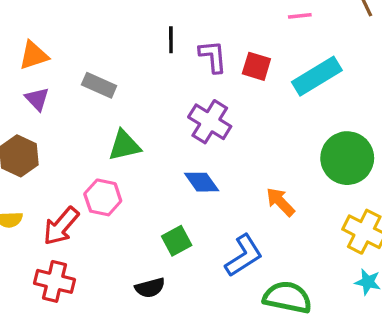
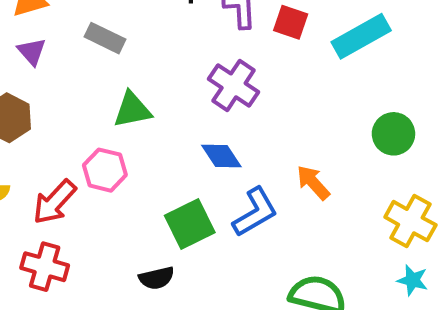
green circle: (347, 158) -> (393, 134), size x0.7
green square: (177, 241) -> (190, 224), size x1.4
blue L-shape: (244, 256) -> (255, 212), moved

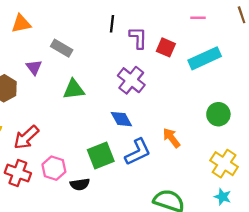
purple triangle: (32, 52) -> (34, 67), moved
pink hexagon: (105, 170) -> (54, 168), moved

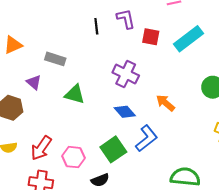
purple L-shape: (138, 38) -> (126, 19), moved
green triangle: (74, 89) -> (75, 94), turned 35
orange arrow: (171, 138) -> (165, 103), moved
pink hexagon: (54, 168) -> (73, 157), moved

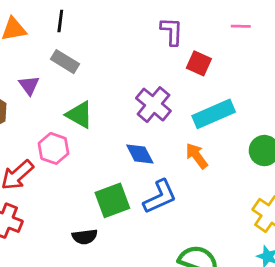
black line: (96, 26) -> (60, 21), moved
cyan rectangle: (188, 39) -> (214, 114), moved
pink hexagon: (73, 157) -> (54, 148), moved

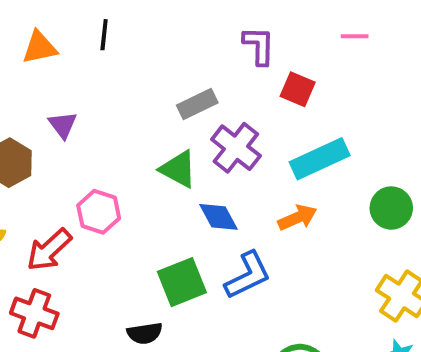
gray rectangle: (65, 62) -> (197, 104), moved, turned -56
green triangle: (79, 115) -> (178, 169), moved
orange arrow: (197, 156) -> (297, 218), turned 104

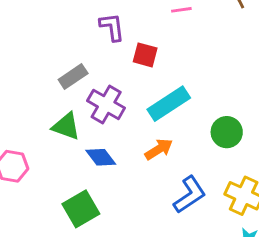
blue L-shape: (248, 275) -> (190, 195), moved

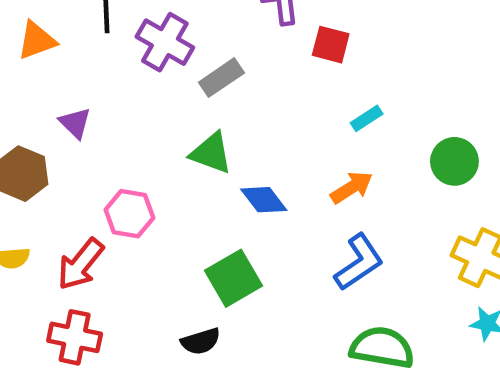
purple cross: (106, 104) -> (165, 42), moved
cyan rectangle: (169, 104) -> (367, 118), size x0.5
blue L-shape: (190, 195) -> (359, 262), moved

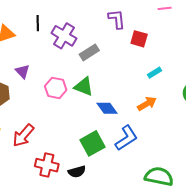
pink hexagon: (129, 214) -> (56, 88), moved
blue L-shape: (359, 262) -> (126, 138), moved
red cross: (75, 337) -> (47, 165), moved

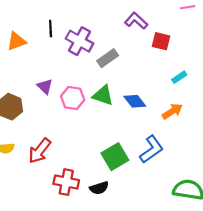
purple L-shape: (117, 19) -> (136, 21), turned -40
purple triangle: (22, 71) -> (45, 86), moved
blue diamond: (107, 108) -> (135, 101), moved

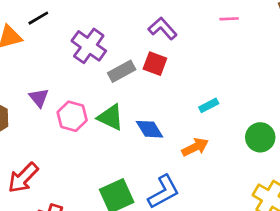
black line: (51, 29) -> (38, 18), moved, turned 56
red square: (161, 41) -> (155, 64), moved

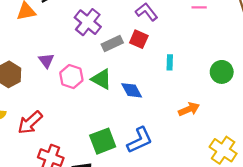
cyan rectangle: (209, 105) -> (170, 62), moved, turned -64
green circle: (260, 137) -> (222, 72), moved
orange arrow: (195, 147) -> (189, 109), moved

